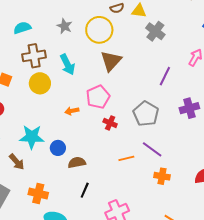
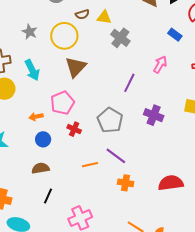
purple cross: (189, 108) -> (154, 115), turned 36
blue circle: (58, 148) -> (43, 139), moved

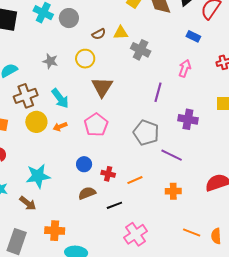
yellow circle: (64, 36) -> (85, 59), size x0.7
orange arrow: (36, 117) -> (60, 126), moved
red cross: (74, 129) -> (108, 174), moved
purple line: (116, 156) -> (172, 155), moved
black line: (48, 196) -> (114, 205), moved, turned 56

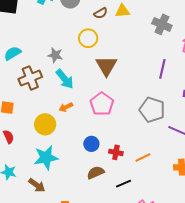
gray cross: (141, 50) -> (162, 24), moved
gray star: (50, 61) -> (55, 55), moved
yellow circle: (36, 122) -> (45, 124), moved

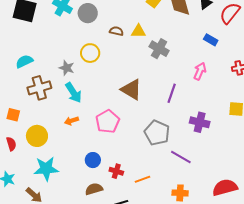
brown semicircle: (101, 13) -> (116, 31), turned -144
gray cross: (162, 24) -> (159, 49), moved
yellow circle: (88, 38) -> (90, 53), moved
brown triangle: (106, 66) -> (131, 90), moved, turned -35
yellow circle: (45, 124) -> (37, 136), moved

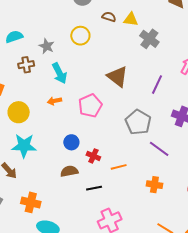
gray star: (67, 68) -> (47, 46), moved
brown cross: (39, 88) -> (26, 65), size x0.7

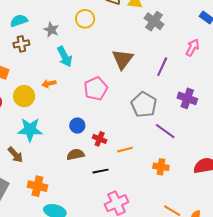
brown cross: (26, 65) -> (21, 44), moved
brown triangle: (117, 77) -> (123, 59), turned 30
orange arrow: (54, 101) -> (49, 84), moved

